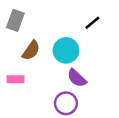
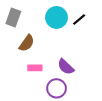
cyan circle: (66, 50) -> (57, 17), moved
pink rectangle: (15, 79) -> (35, 68), moved

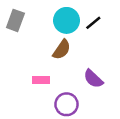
brown semicircle: (27, 43) -> (62, 50), moved
purple semicircle: (66, 67) -> (93, 79), moved

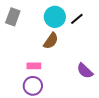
purple semicircle: (93, 79) -> (85, 71), moved
purple circle: (67, 104) -> (33, 86), moved

